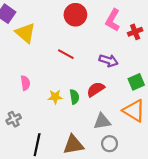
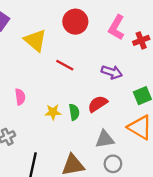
yellow triangle: (25, 33) -> (35, 40), moved

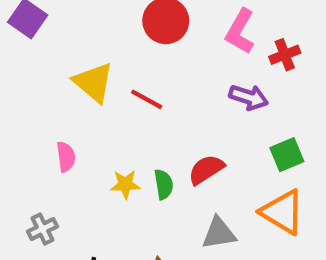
yellow triangle: (35, 40) -> (93, 82), moved
purple arrow: (112, 72) -> (249, 97), moved

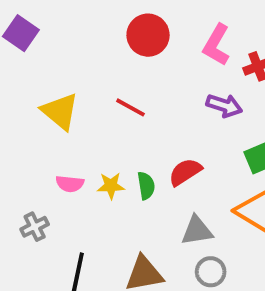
yellow triangle: (93, 82) -> (60, 111), moved
pink semicircle: (66, 157) -> (70, 184), moved, turned 104

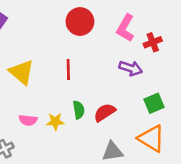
red line: (130, 107) -> (68, 70), turned 60
green semicircle: (146, 186) -> (79, 110), moved

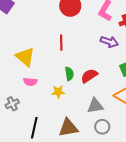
yellow triangle: (22, 72) -> (25, 57), moved
yellow star: (55, 122) -> (58, 92), moved

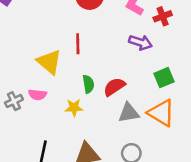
yellow triangle: (25, 57) -> (49, 62), moved
gray cross: (12, 104) -> (14, 101), moved
gray triangle: (95, 106) -> (129, 113), moved

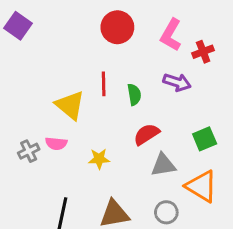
green square: (164, 78) -> (205, 139), moved
green semicircle: (88, 84) -> (134, 95), moved
orange triangle: (161, 113) -> (202, 186), moved

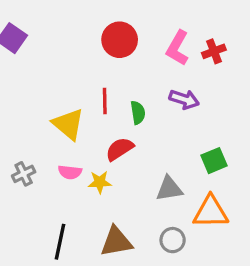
red cross: (203, 52) -> (214, 51), moved
red semicircle: (146, 134) -> (120, 149), moved
pink semicircle: (56, 143) -> (70, 172), moved
orange triangle: (202, 186) -> (211, 212), turned -32

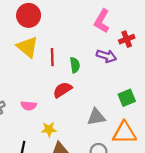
red circle: (120, 40) -> (29, 15), moved
red cross: (214, 51) -> (127, 39), moved
yellow triangle: (68, 124) -> (27, 47), moved
yellow star: (100, 182) -> (49, 129), moved

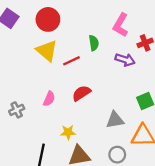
red line: (52, 57) -> (71, 61), turned 66
green semicircle: (75, 65) -> (94, 43), moved
pink semicircle: (29, 106) -> (49, 99), moved, turned -72

